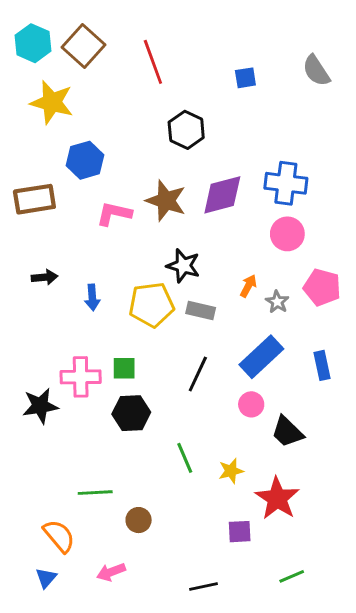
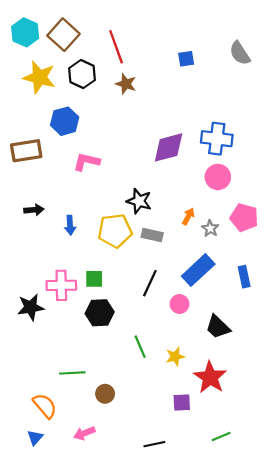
black hexagon: (186, 130) -> (82, 74), moved
brown star: (166, 201) -> (126, 84), moved, size x0.7
pink circle: (251, 404) -> (180, 304), moved

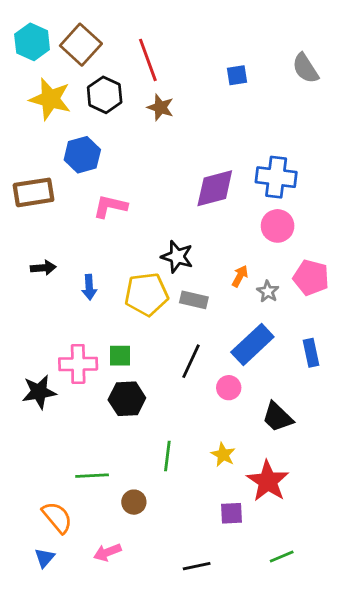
green line: (140, 347) -> (167, 456), moved, turned 30
yellow star: (175, 357) -> (223, 455), turned -30

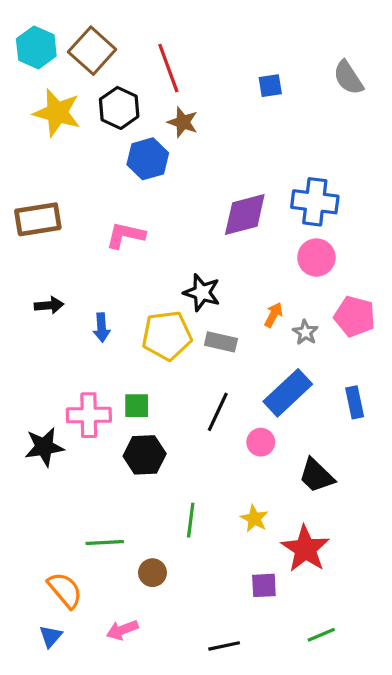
blue hexagon: (82, 155) -> (148, 159), moved

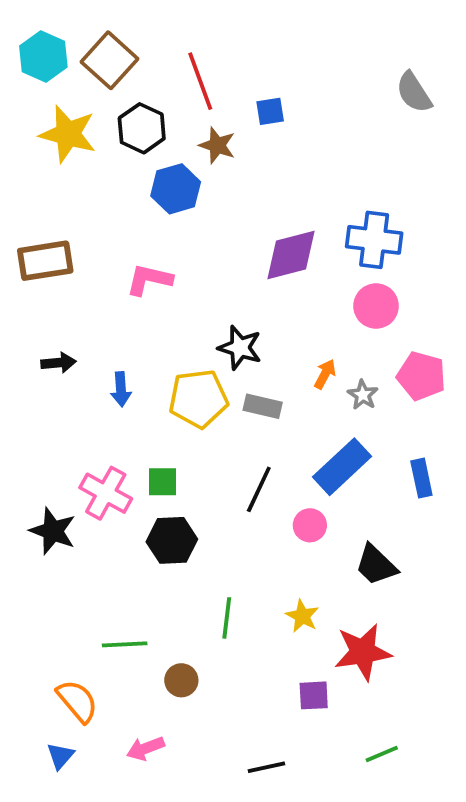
blue square: (270, 86) -> (270, 111), moved
pink cross: (89, 415) -> (106, 493), turned 30
black star: (44, 447) -> (53, 531), turned 30
red star: (305, 549) -> (363, 652), turned 30

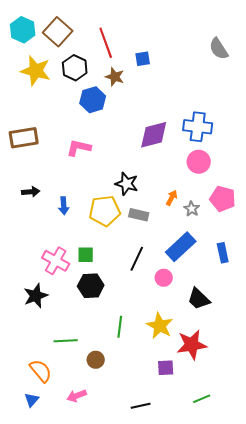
black star: (53, 531) -> (36, 296), moved, turned 30
yellow star: (302, 616) -> (160, 326), size x1.5

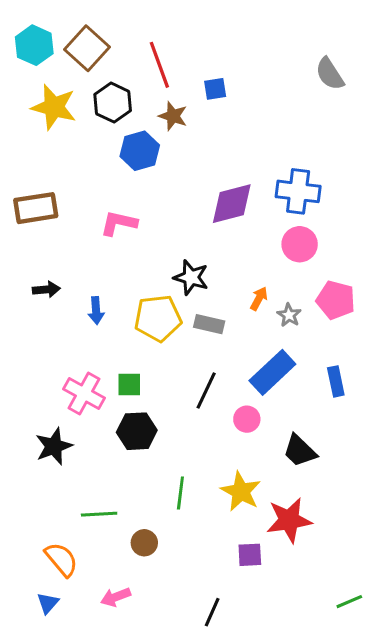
green line: (202, 399) -> (349, 602), moved
black line: (141, 406) -> (212, 612), turned -54

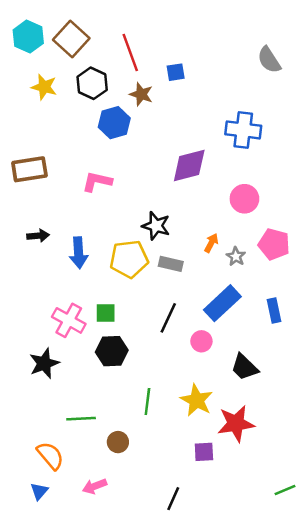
yellow star: (54, 107) -> (44, 87), size x0.7
blue cross: (298, 191) -> (243, 130), moved
blue arrow: (96, 311) -> (79, 253), size x1.4

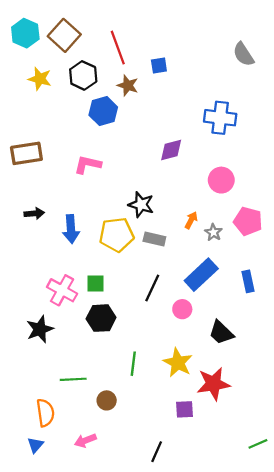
purple diamond: (189, 166) -> (171, 150), size x0.7
orange semicircle: (50, 456) -> (45, 413), turned 32

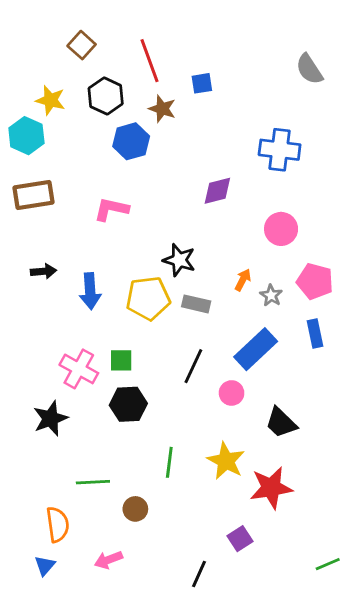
cyan hexagon: (25, 33) -> (26, 136), moved
brown square: (64, 35) -> (82, 45), size x0.7
blue rectangle: (248, 281) -> (315, 334), moved
purple square: (184, 409) -> (240, 539), moved, turned -30

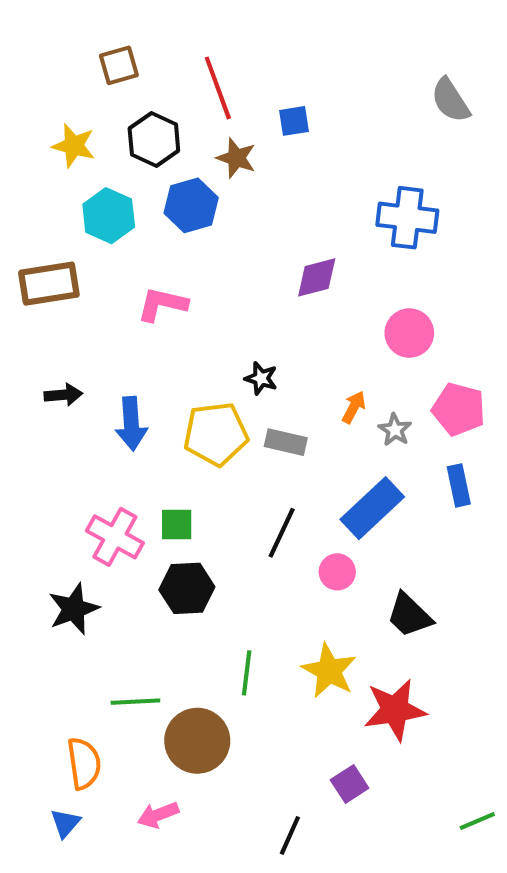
brown square: (82, 45) -> (119, 65), turned 32
cyan hexagon: (26, 136) -> (109, 216), moved
black star: (179, 260) -> (261, 378), size x0.7
brown circle: (135, 509) -> (197, 741), size x1.8

